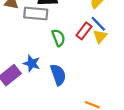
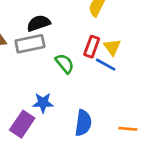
blue line: (98, 24) -> (106, 65), moved
blue semicircle: (58, 75) -> (83, 123), moved, turned 45

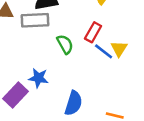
yellow triangle: (112, 47) -> (119, 49), moved

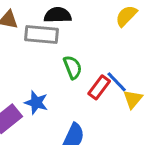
red rectangle: (93, 32) -> (99, 87), moved
yellow triangle: (119, 49) -> (133, 99), moved

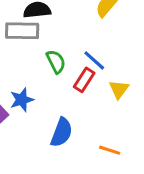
blue line: (117, 82) -> (94, 60), moved
blue star: (36, 103) -> (22, 100), turned -30

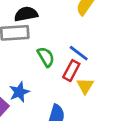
yellow triangle: (119, 89) -> (85, 86), moved

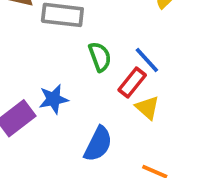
yellow triangle: (85, 86) -> (147, 108), turned -30

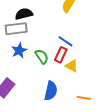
green semicircle: (100, 57) -> (42, 57), moved
blue star: (54, 99) -> (19, 50), moved

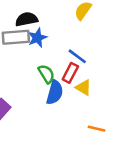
blue star: (19, 50) -> (37, 38), moved
blue semicircle: (51, 91) -> (55, 92), moved

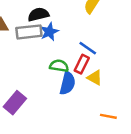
green semicircle: (46, 74) -> (59, 66), turned -48

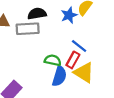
blue star: (49, 32) -> (69, 15), moved
yellow triangle: (95, 78) -> (84, 73), size x1.5

